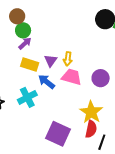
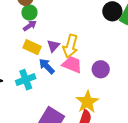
yellow arrow: (68, 59) -> (70, 46), size x1.6

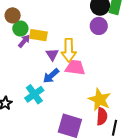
yellow rectangle: (32, 47) -> (38, 35), moved
blue arrow: (47, 66) -> (51, 76), turned -72
purple circle: (101, 69) -> (99, 26), moved

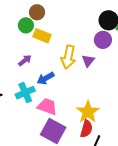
brown circle: (13, 15) -> (37, 12), moved
purple arrow: (24, 41) -> (25, 60), moved
purple triangle: (52, 54) -> (88, 61), moved
pink trapezoid: (75, 68) -> (47, 106), moved

